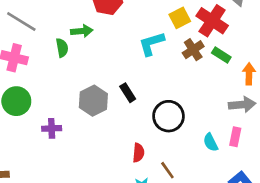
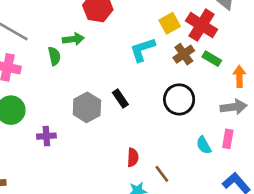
black circle: (169, 116) -> (179, 99), moved

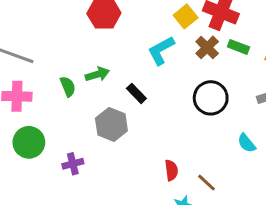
green arrow: (73, 39) -> (97, 74), moved
green semicircle: (54, 56) -> (68, 87), moved
black rectangle: (120, 99) -> (136, 93), moved

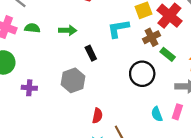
green rectangle: (238, 47) -> (168, 54), moved
green semicircle: (68, 87) -> (32, 28), moved, turned -80
gray hexagon: (111, 124) -> (73, 80), moved

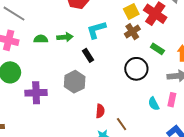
green semicircle: (32, 28) -> (41, 39), moved
cyan L-shape: (118, 29) -> (96, 30), moved
brown cross: (151, 37) -> (132, 32), moved
purple cross: (29, 88) -> (36, 93), size x1.5

